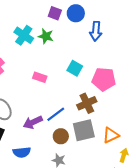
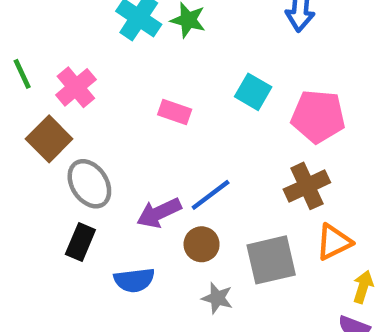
brown cross: (87, 103) -> (307, 186), moved
gray square: (84, 130) -> (271, 260), moved
brown circle: (61, 136) -> (202, 244), moved

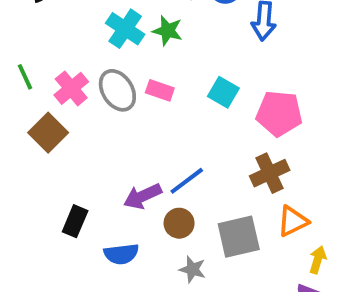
pink rectangle: (175, 112) -> (160, 90), moved
gray ellipse: (89, 184) -> (117, 90), moved

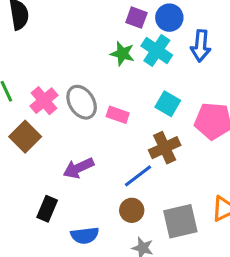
cyan cross: (125, 29) -> (157, 50), moved
pink rectangle: (160, 90) -> (118, 115), moved
brown cross: (270, 173) -> (165, 148), moved
purple arrow: (142, 196) -> (78, 168), moved

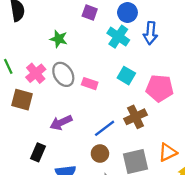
purple square: (136, 18) -> (90, 12), moved
green star: (122, 54) -> (59, 39), moved
brown square: (25, 137) -> (22, 100), turned -30
brown cross: (165, 148) -> (135, 117), moved

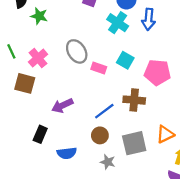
green star: (59, 39) -> (39, 16), moved
gray ellipse: (63, 74) -> (77, 51), moved
pink rectangle: (90, 84) -> (99, 68), moved
brown cross: (135, 117) -> (134, 100), turned 30

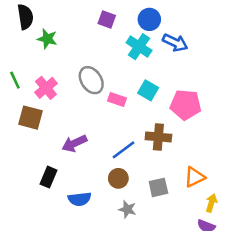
blue arrow: (149, 19) -> (175, 43), turned -70
gray square: (134, 143) -> (158, 187), size x0.7

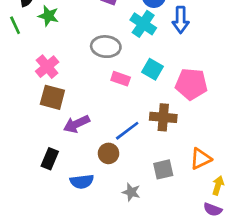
blue arrow: (175, 43) -> (181, 20), turned 65
green line: (15, 80) -> (15, 25), moved
gray ellipse: (91, 80) -> (106, 47), moved, turned -52
brown square: (30, 118) -> (52, 97), moved
brown circle: (118, 178) -> (109, 153), moved

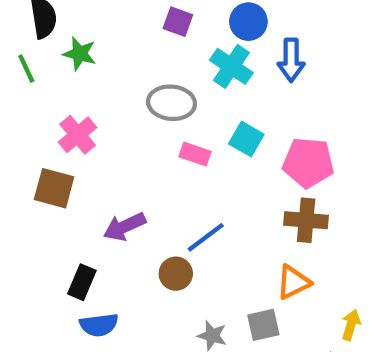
brown square: (52, 97) -> (54, 188), moved
brown cross: (163, 117) -> (306, 220), moved
orange triangle: (201, 159) -> (293, 282), moved
gray square: (163, 169) -> (263, 325), moved
blue semicircle: (82, 181) -> (99, 325), moved

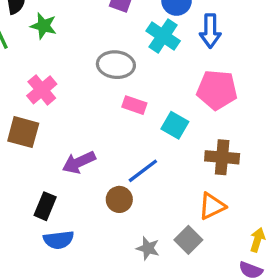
cyan square: (246, 139) -> (175, 125), moved
pink pentagon: (308, 163) -> (217, 90), moved
gray square: (263, 325) -> (188, 240), turned -32

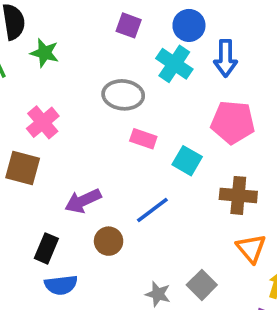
brown circle: (119, 199) -> (109, 241), moved
orange triangle: (212, 206) -> (251, 248), moved, turned -44

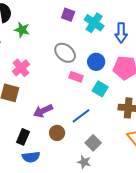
blue circle: (189, 25) -> (96, 62), moved
cyan cross: (174, 64) -> (94, 23), moved
gray ellipse: (123, 95) -> (65, 53), turned 35
gray square: (202, 285) -> (93, 143), moved

